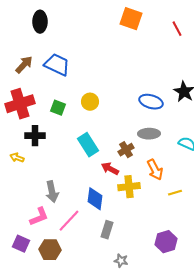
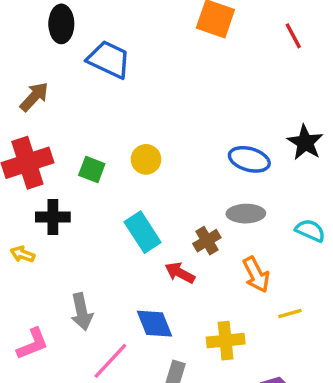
blue trapezoid: (57, 65) -> (109, 59), moved
yellow cross: (129, 187) -> (226, 341), moved
blue diamond: (95, 199) -> (154, 324), turned -30
pink L-shape: (39, 217) -> (33, 344), moved

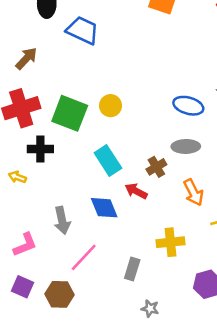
green square: (92, 170) -> (70, 113), size x1.8
blue diamond: (154, 324) -> (104, 208), moved

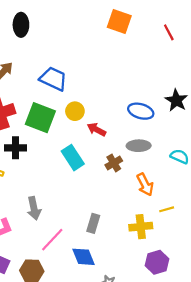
blue trapezoid: (82, 30) -> (53, 79), moved
red arrow: (136, 191) -> (97, 130), moved
blue diamond: (104, 208) -> (84, 257), moved
yellow cross: (170, 242) -> (141, 227), moved
gray rectangle: (132, 269) -> (93, 223), moved

